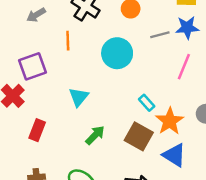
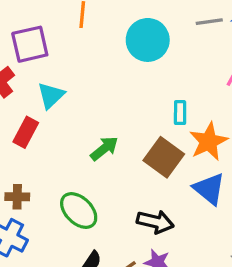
cyan triangle: (79, 97) -> (51, 95), moved
cyan rectangle: (147, 103) -> (180, 113), turned 35

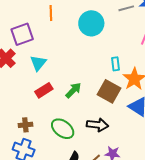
red rectangle: (26, 132) -> (44, 90), moved, turned 36
black arrow: (155, 222) -> (97, 125), moved

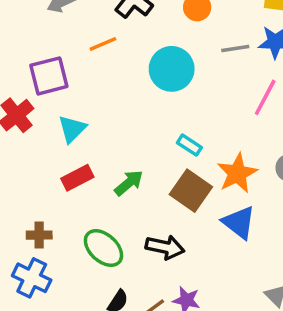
orange line: (51, 13) -> (103, 44), turned 63
cyan rectangle: (115, 64) -> (189, 145), moved, turned -56

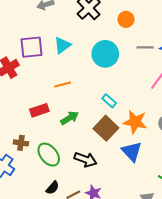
orange line: (103, 44) -> (63, 85), moved
cyan triangle: (72, 129) -> (62, 45), moved
orange star: (237, 173) -> (135, 122), turned 30
brown cross: (39, 235) -> (21, 143), moved

